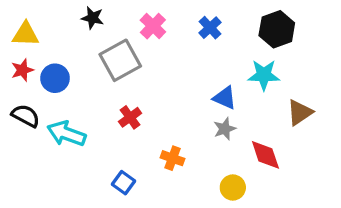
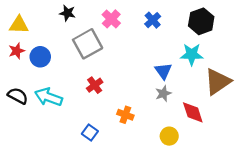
blue triangle: (225, 98) -> (163, 71), turned 30
brown triangle: (300, 112) -> (218, 82), size x1.4
black semicircle: (26, 116) -> (18, 96), moved

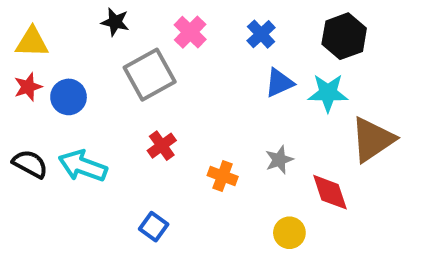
blue triangle: (163, 71) -> (279, 83), moved, turned 42
orange cross: (125, 115) -> (223, 176), moved

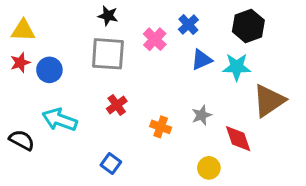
black star: (115, 22) -> (108, 16), moved
pink cross: (190, 32) -> (155, 39), moved
gray square: (150, 75) -> (108, 54), turned 33
black semicircle: (30, 164) -> (22, 140), moved

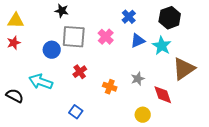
black star: (108, 16) -> (62, 11), moved
pink cross: (155, 39) -> (106, 37), moved
cyan star: (237, 67) -> (162, 46), turned 30
blue circle: (49, 70) -> (52, 50), moved

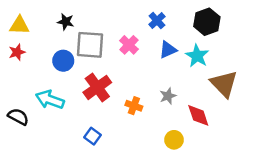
black star: (62, 11) -> (66, 22), moved
brown triangle: (184, 69) -> (224, 84), turned -40
red cross: (80, 72) -> (97, 87), size x1.6

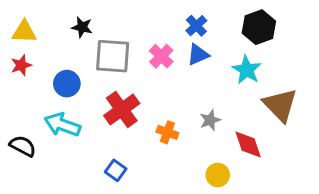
blue triangle: (168, 50) -> (198, 55), moved
blue circle: (63, 61) -> (67, 84), moved

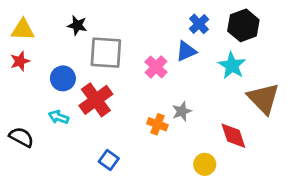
blue cross: (196, 26) -> (199, 24), moved
pink cross: (161, 56) -> (156, 67), moved
red cross: (122, 109) -> (96, 100), moved
gray star: (210, 120) -> (182, 111), moved
cyan arrow: (62, 125) -> (59, 117), size x0.6

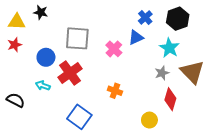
black star: (77, 25) -> (41, 12), moved
gray star: (182, 111) -> (162, 73), moved
red diamond: (233, 136) -> (170, 99), turned 35
blue square: (109, 160) -> (79, 117), size x1.6

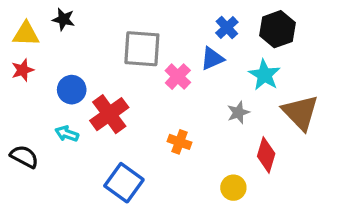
gray square: (77, 38) -> (142, 49), moved
gray star: (162, 73) -> (238, 112), moved

